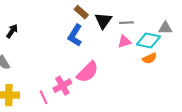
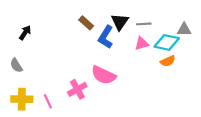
brown rectangle: (81, 12) -> (86, 23), moved
blue L-shape: (75, 35) -> (106, 37), moved
pink semicircle: (88, 72) -> (103, 75), turned 70
pink line: (44, 97) -> (48, 101), moved

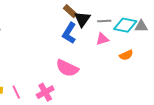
brown rectangle: (86, 23) -> (70, 11), moved
cyan diamond: (167, 42) -> (125, 25), moved
pink cross: (77, 89) -> (45, 92), moved

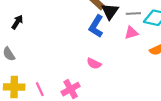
pink semicircle: (67, 68) -> (94, 64), size x0.6

